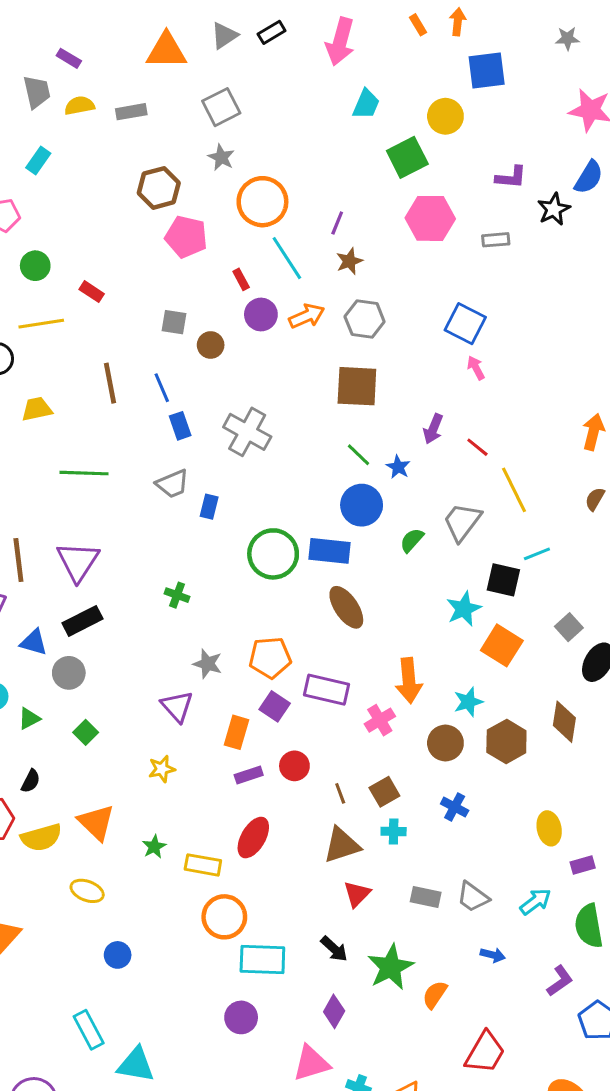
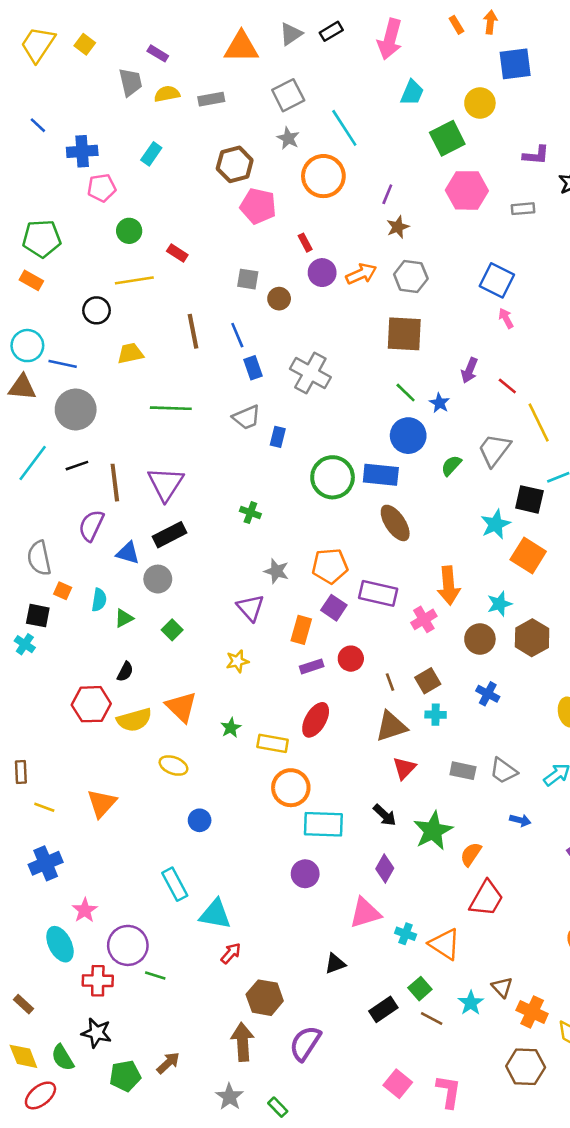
cyan rectangle: (38, 160) -> (151, 154), moved
cyan line: (287, 258) -> (344, 128), moved
red trapezoid: (485, 1053) -> (486, 899), moved

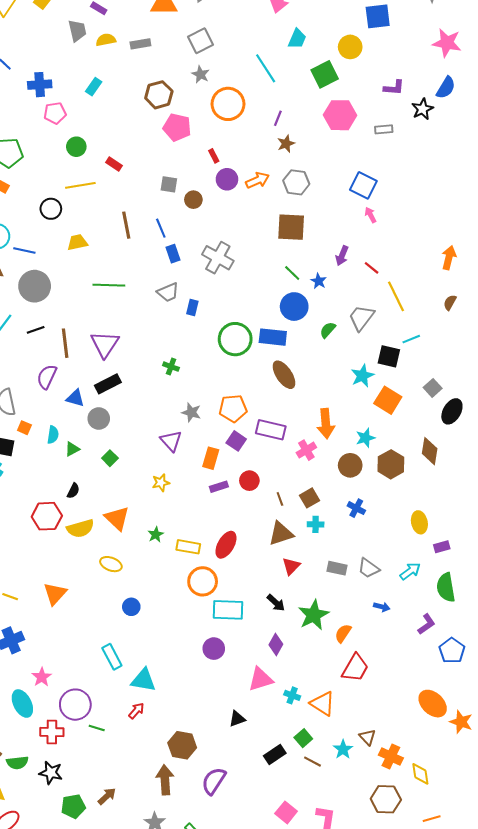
cyan line: (344, 128) -> (266, 68), moved
red ellipse: (316, 720) -> (226, 545), moved
red arrow: (231, 953) -> (136, 711), moved
green semicircle: (63, 1058) -> (17, 763), moved, turned -65

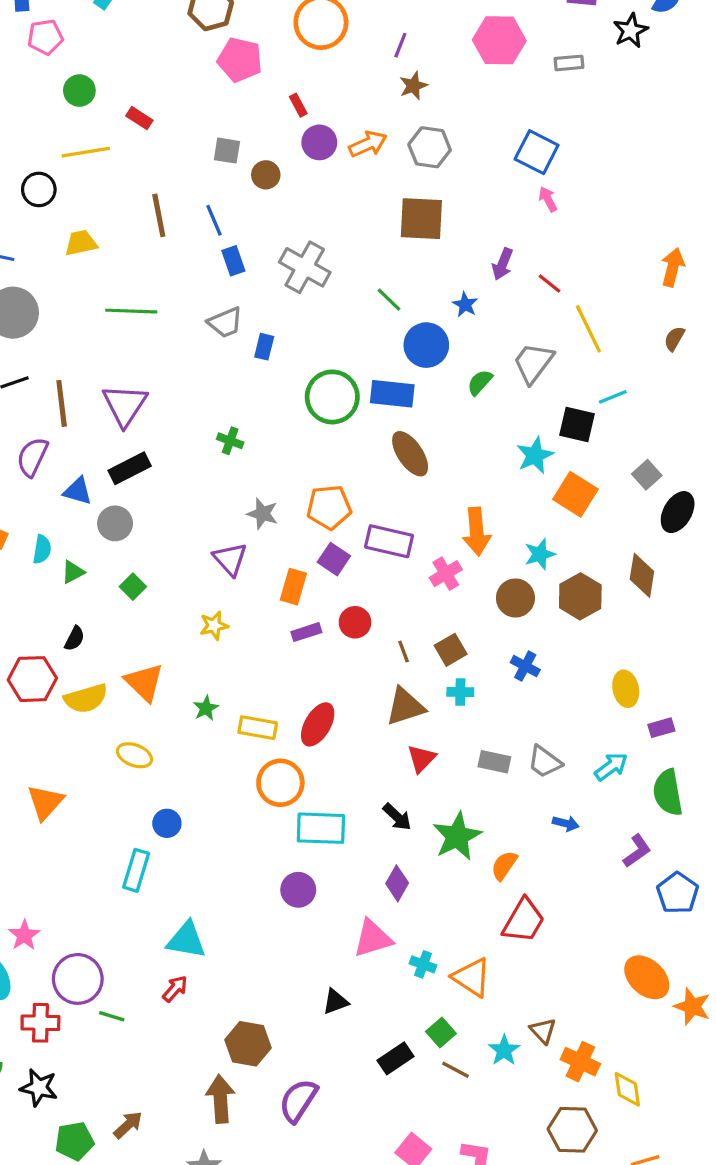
green line: (292, 273) -> (389, 300), moved
cyan rectangle: (112, 657) -> (136, 870), moved, turned 45

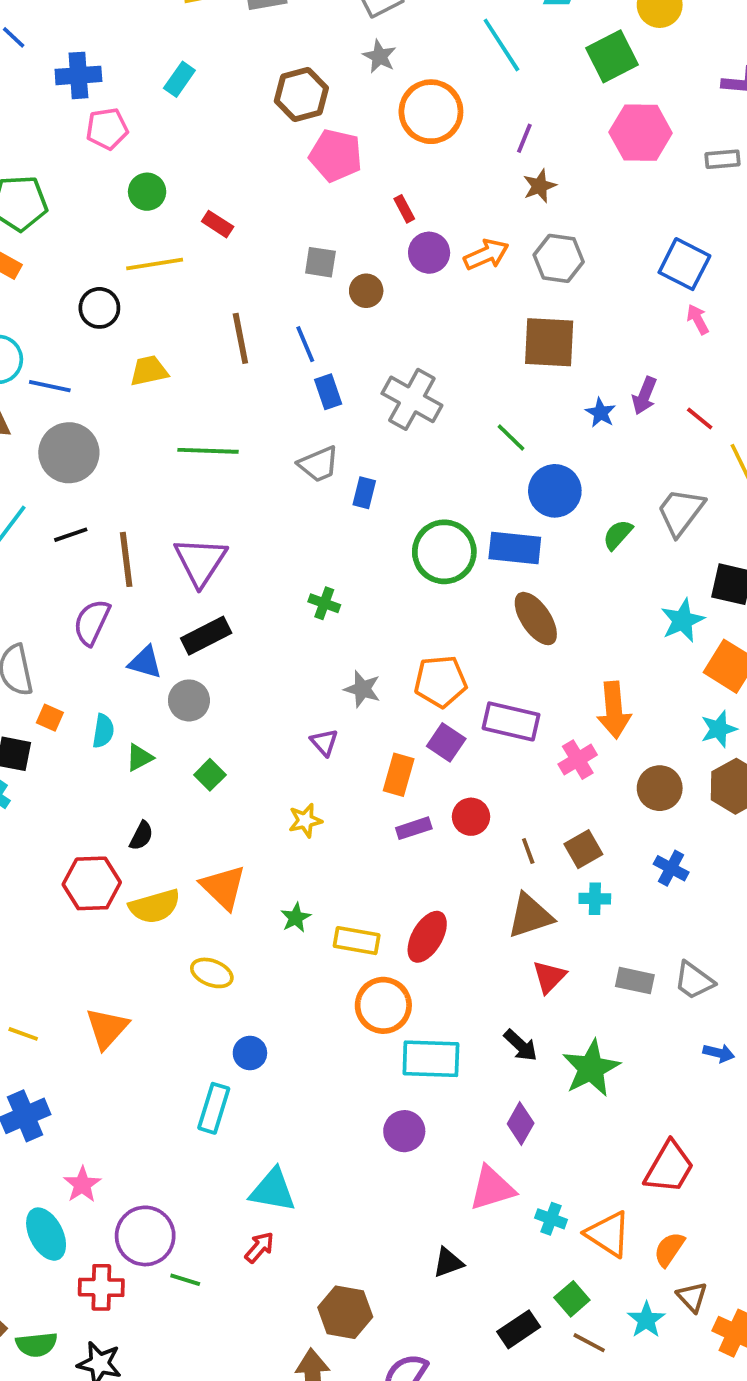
blue star: (465, 305) -> (601, 413), moved
cyan star: (540, 554) -> (719, 729), moved
purple triangle: (230, 559) -> (324, 742), size x0.7
orange semicircle: (504, 865) -> (669, 1249), moved

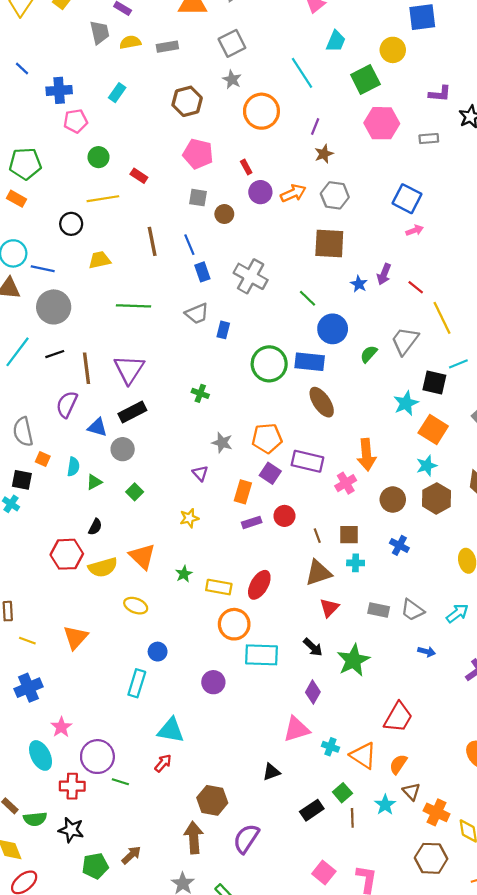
pink pentagon: (336, 155) -> (198, 154), moved
pink arrow: (698, 319) -> (415, 230), turned 98
brown square: (583, 849) -> (349, 535), turned 30
purple circle: (404, 1131) -> (213, 682), moved
brown line: (589, 1343) -> (352, 818), turned 60

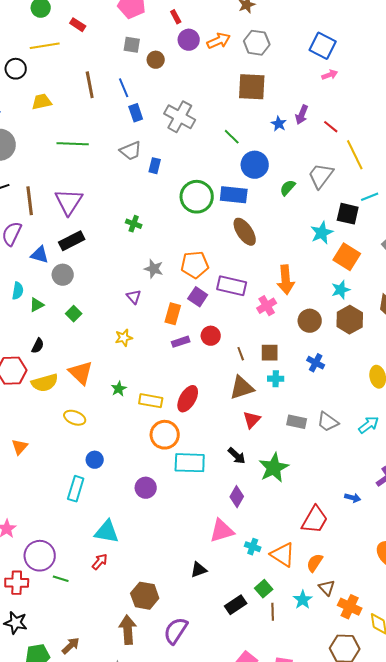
orange triangle: (76, 637) -> (20, 447), size x0.7
blue arrow: (427, 652) -> (353, 498), moved

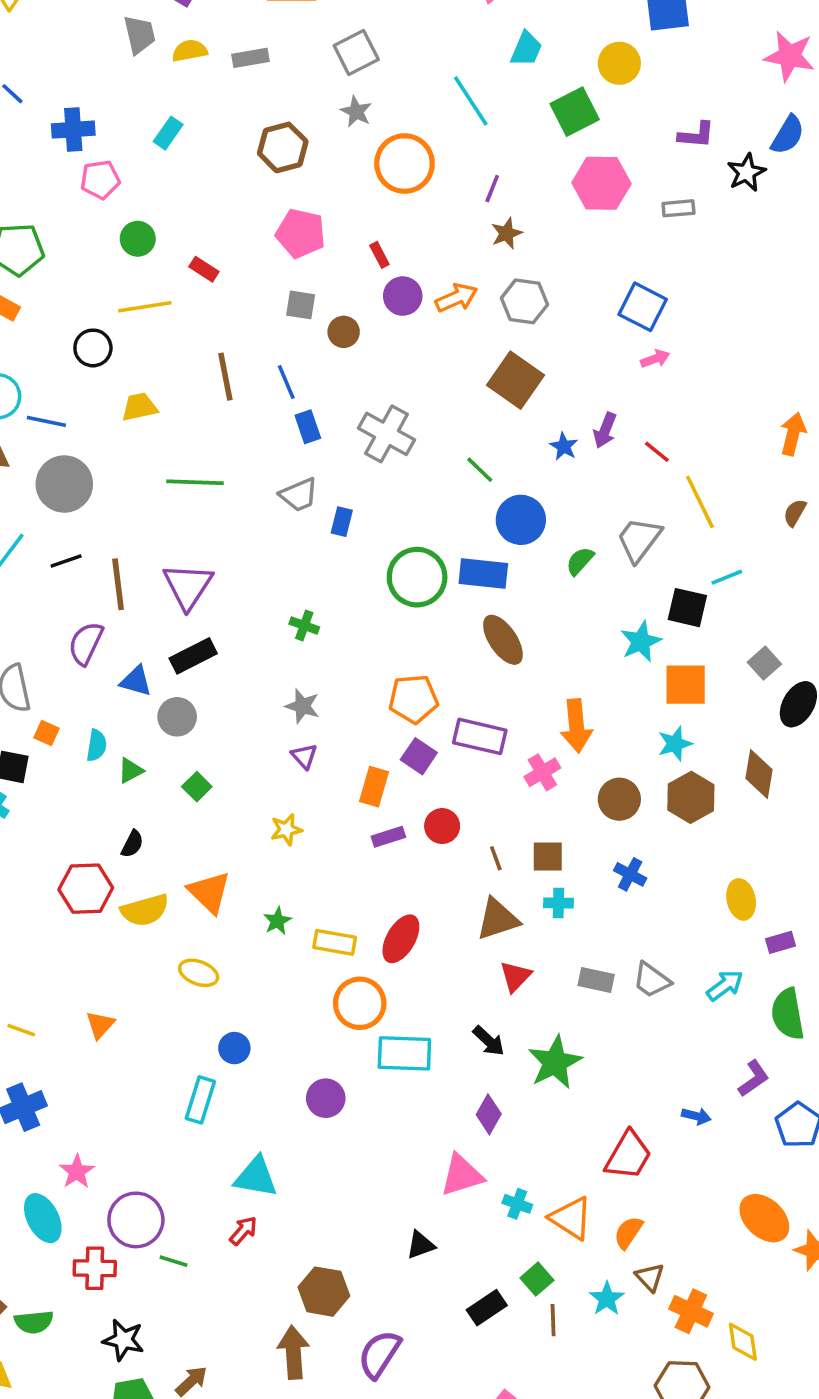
brown square: (252, 87) -> (515, 380), turned 32
orange square: (347, 257) -> (686, 685), turned -32
gray star: (154, 269) -> (302, 706), moved
black star: (16, 623) -> (123, 1340), moved

